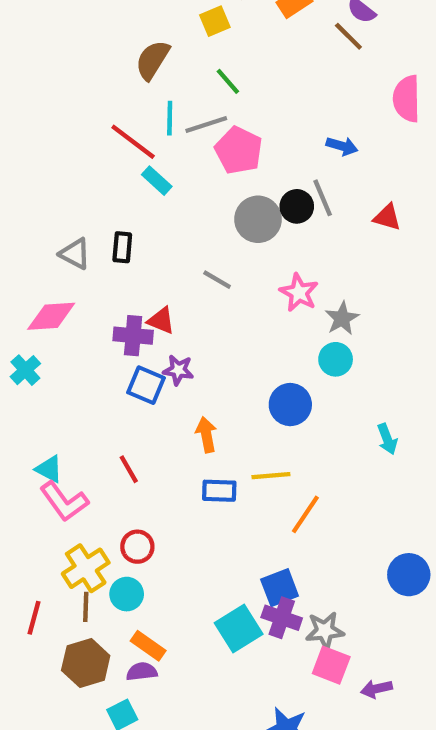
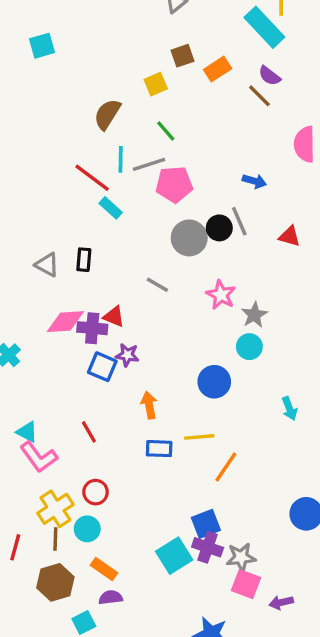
pink pentagon: (239, 150) -> (174, 184), turned -30
pink diamond: (51, 316) -> (65, 322), moved
purple semicircle: (142, 672) -> (111, 597), moved

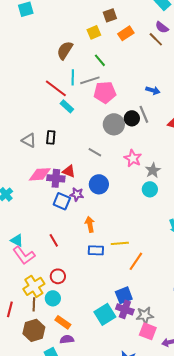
orange rectangle: (218, 69) -> (126, 33), moved
blue circle: (214, 382) -> (99, 184), moved

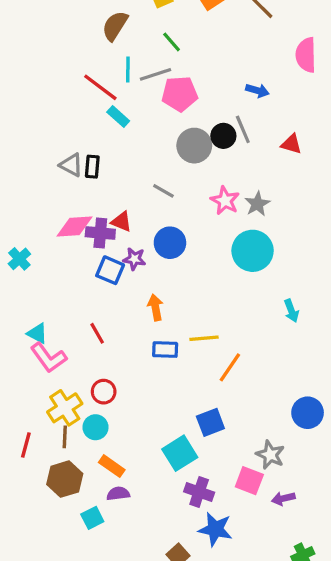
gray triangle: (29, 140) -> (71, 165), moved
gray star: (153, 170) -> (257, 204), moved
cyan circle: (150, 189) -> (253, 251), size x1.6
purple cross: (125, 309) -> (199, 492), moved
gray star: (145, 315) -> (270, 455), moved, turned 30

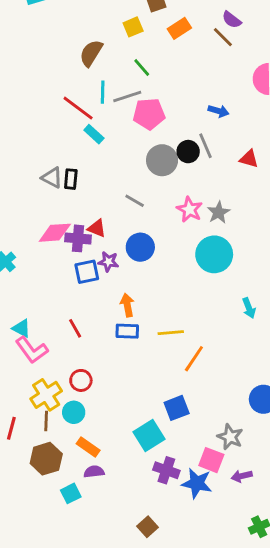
blue square: (110, 270) -> (87, 272), turned -35
blue rectangle: (165, 350) -> (127, 331), moved
blue star: (215, 529) -> (197, 483), moved

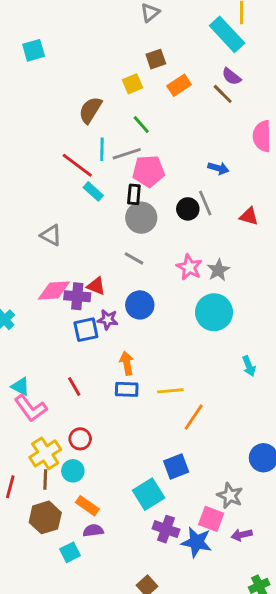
gray circle: (162, 160) -> (141, 218), moved
black rectangle: (71, 179) -> (134, 194), moved

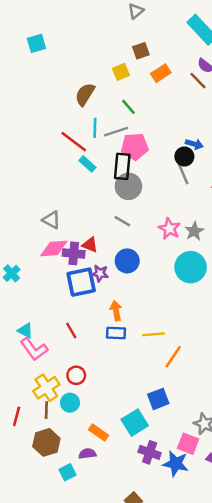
black rectangle: (134, 194) -> (122, 166), size x1.5
black circle: (188, 209) -> (184, 156), moved
gray triangle: (51, 235) -> (51, 220), moved
blue square: (86, 330) -> (81, 282), size x1.4
orange rectangle: (87, 506) -> (99, 432), moved

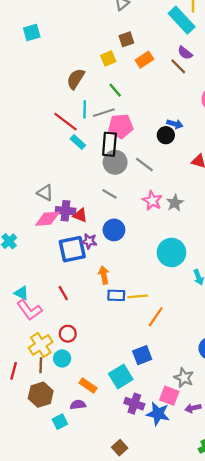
gray line: (183, 174) -> (144, 165), moved, turned -30
purple cross: (74, 253) -> (65, 211), moved
cyan circle: (191, 267) -> (171, 252), moved
blue rectangle: (116, 333) -> (116, 295), moved

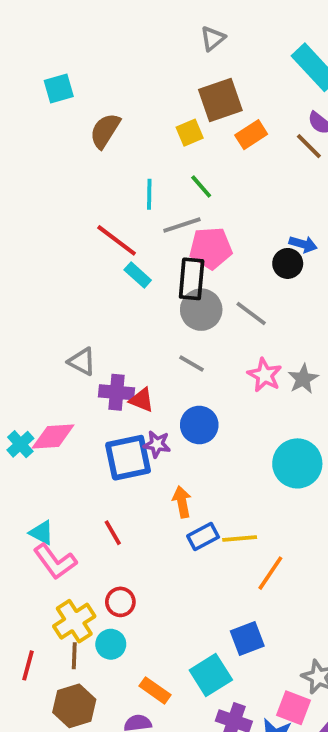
brown square: (126, 39) -> (220, 100), size x1.6
brown semicircle: (76, 79) -> (105, 131), moved
cyan line: (85, 109) -> (149, 194), moved
pink diamond: (47, 219) -> (53, 437), moved
blue rectangle: (116, 295) -> (203, 537), turned -30

